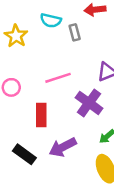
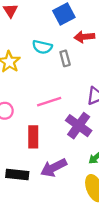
black rectangle: (24, 154) -> (17, 174), turned -30

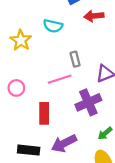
gray rectangle: (65, 58) -> (75, 59), moved
purple cross: (79, 126) -> (88, 102), turned 30

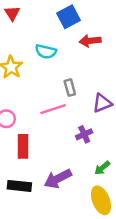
purple cross: (88, 102) -> (84, 134), size x0.6
red rectangle: (44, 113) -> (23, 146), moved

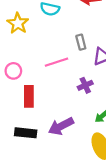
gray rectangle: (70, 88) -> (81, 42), moved

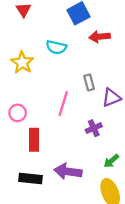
pink line: (57, 62) -> (63, 103), turned -55
purple arrow: (61, 126) -> (68, 171), turned 35

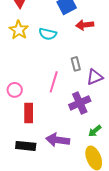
yellow star: (22, 62) -> (19, 30), moved
purple cross: (94, 128) -> (80, 103), size x1.5

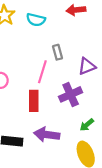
gray rectangle: (76, 64) -> (58, 52), moved
red rectangle: (29, 113) -> (34, 101), moved

